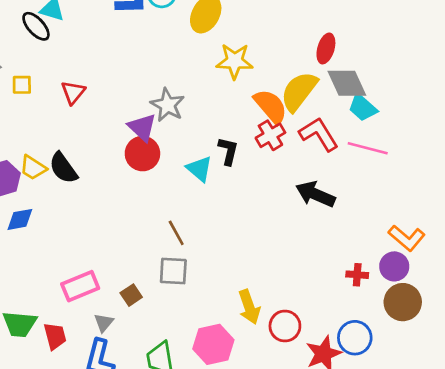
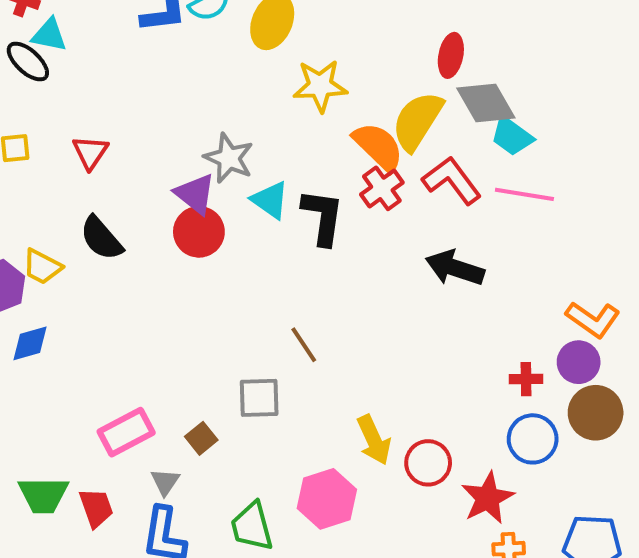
black L-shape: (228, 151) -> (323, 217), size x1.4
black semicircle: (63, 168) -> (101, 238), moved
cyan triangle: (199, 169) -> (270, 200), moved
brown line: (176, 233) -> (304, 345), moved
blue circle: (355, 338) -> (533, 439), moved

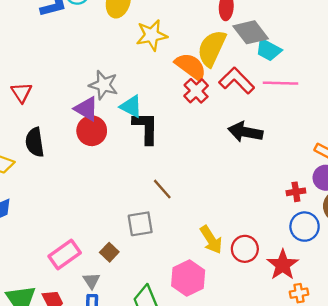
black L-shape: (323, 217) -> (146, 128), moved
black semicircle: (101, 238) -> (35, 142), turned 40

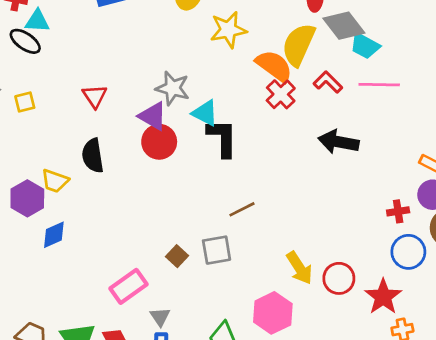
red L-shape: (237, 81) -> (328, 82), size x0.7
red triangle: (21, 92) -> (95, 96), moved
brown line: (162, 189) -> (242, 209), turned -75
brown square: (109, 252) -> (177, 256), moved

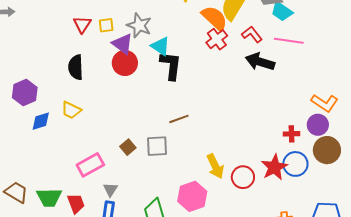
yellow square: (25, 102) -> (106, 25), moved
black arrow: (338, 142) -> (260, 62), moved
yellow trapezoid: (55, 181) -> (71, 110), moved
red star: (383, 297) -> (274, 167), moved

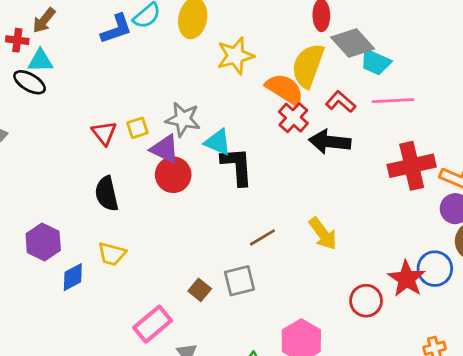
black arrow: (260, 62) -> (330, 142), moved
red cross: (291, 134) -> (412, 166), moved, size x2.0
yellow arrow: (215, 166) -> (323, 234), moved

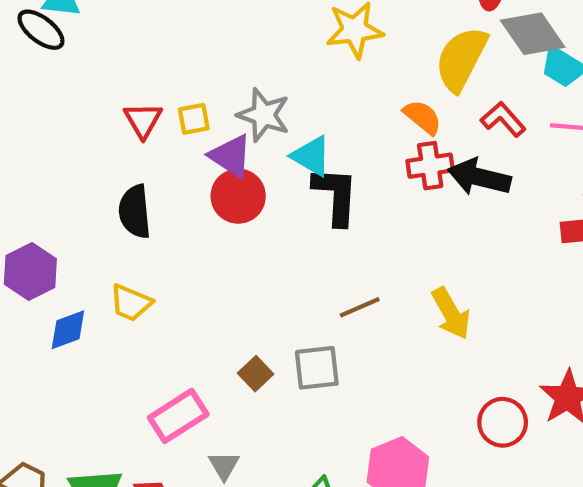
orange semicircle: (285, 89) -> (423, 117), moved, size x0.7
red cross: (293, 118) -> (430, 166), moved, turned 32

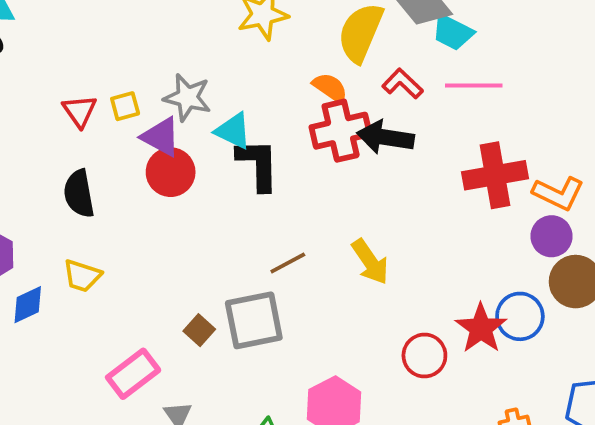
red cross: (430, 166) -> (341, 131), size x1.4
gray square: (317, 368) -> (254, 320), size x1.4

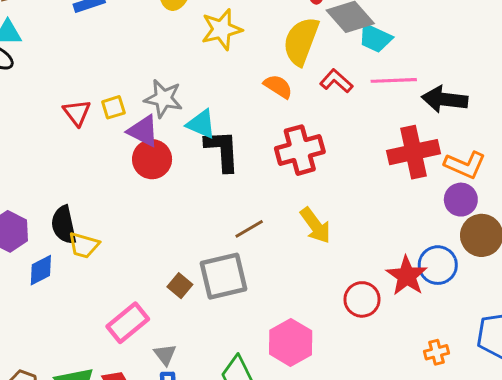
red cross: (341, 131) -> (300, 150), moved
black arrow: (385, 137) -> (445, 99), moved
black semicircle: (79, 194) -> (64, 225), moved

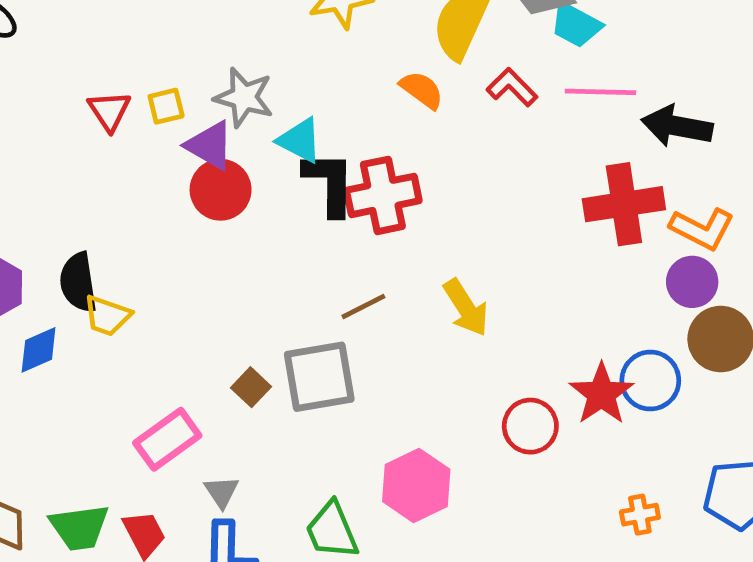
red cross: (300, 150) -> (383, 195), moved

